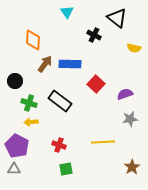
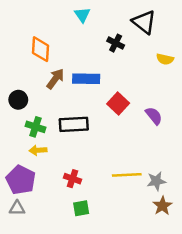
purple semicircle: (125, 94) -> (154, 116), turned 70
black rectangle: (60, 101) -> (74, 124), turned -40
gray star: (130, 119) -> (156, 181), moved

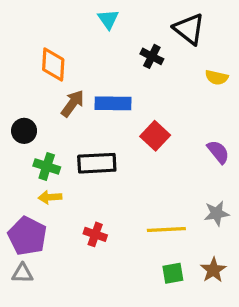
purple semicircle: (154, 116) -> (218, 152), moved
gray star: (156, 181) -> (217, 213), moved
green square: (81, 208) -> (173, 273), moved

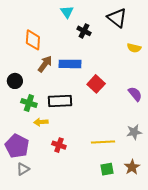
black cross: (152, 56) -> (84, 31), moved
yellow arrow: (50, 197) -> (41, 122), moved
gray triangle: (22, 273) -> (23, 169), moved, turned -32

